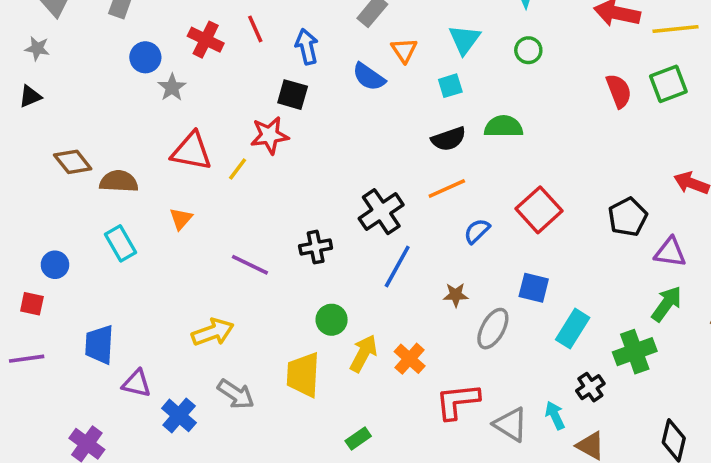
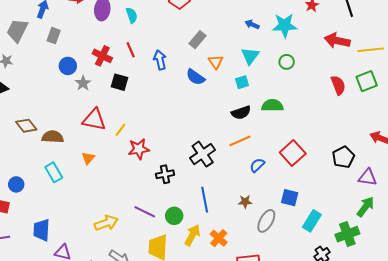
black square: (293, 95) -> (119, 82), moved
red star: (269, 135) -> (139, 149), moved
purple line: (250, 265) -> (145, 212), moved
blue line: (397, 267) -> (205, 200), moved, turned -40

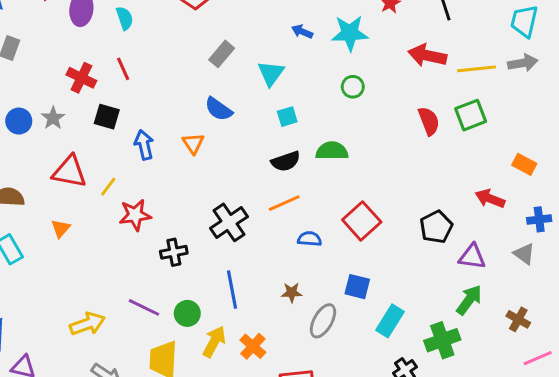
cyan triangle: (250, 56) -> (271, 73), moved
blue arrow: (160, 60) -> (144, 145), moved
orange triangle: (216, 62) -> (193, 143), moved
blue circle: (68, 66) -> (19, 121), moved
blue semicircle: (257, 165) -> (310, 239), turned 49

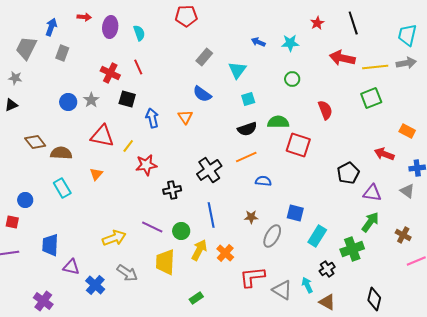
cyan star: (350, 33) -> (290, 43), size x0.7
red semicircle: (429, 121) -> (325, 110), moved
red square: (362, 221) -> (298, 145), moved, turned -30

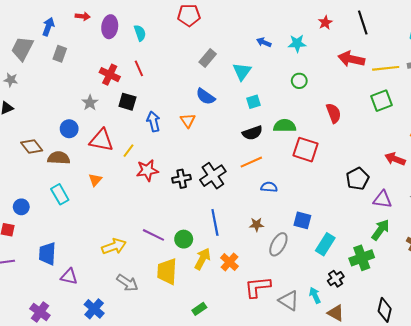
blue circle: (68, 102) -> (69, 129), moved
black cross: (172, 190) -> (182, 179), moved
blue cross: (95, 285) -> (94, 309), moved

